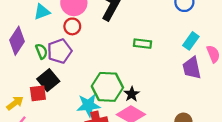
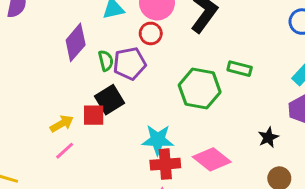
green hexagon: (107, 87) -> (200, 89), moved
black star: (132, 94) -> (268, 137), moved

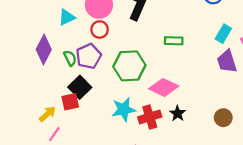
green hexagon: (200, 89) -> (129, 66), moved
black star: (268, 137) -> (178, 113), moved
pink diamond: (212, 159) -> (164, 87), moved
red cross: (165, 164) -> (150, 117), moved

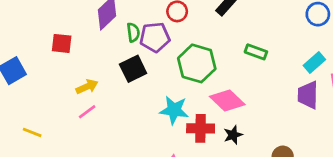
red square: (70, 102) -> (62, 43), moved

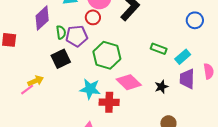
green rectangle: (256, 52) -> (159, 49), moved
cyan rectangle: (314, 62) -> (183, 57), moved
yellow arrow: (87, 87) -> (36, 81), moved
black star: (233, 135) -> (161, 87), moved

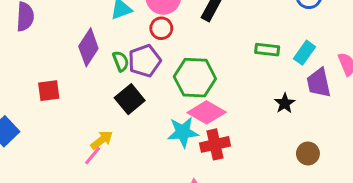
pink diamond: (129, 82) -> (207, 112), moved

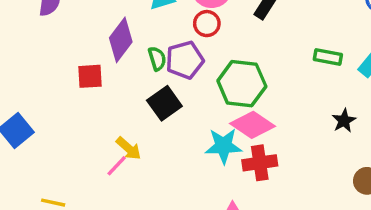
red square: (49, 91) -> (90, 76), moved
yellow arrow: (102, 140) -> (129, 148), turned 75

